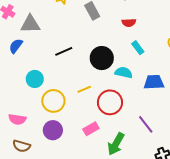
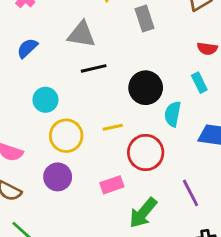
red semicircle: (129, 23) -> (207, 49), moved
gray triangle: (30, 24) -> (81, 34), moved
cyan semicircle: (124, 73) -> (173, 114), turned -102

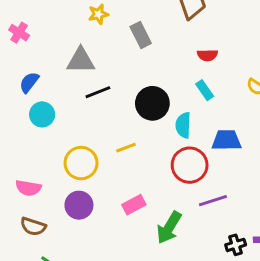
cyan circle: (45, 100) -> (42, 114), moved
red circle: (146, 153) -> (190, 165), moved
purple line: (190, 193) -> (213, 201), turned -72

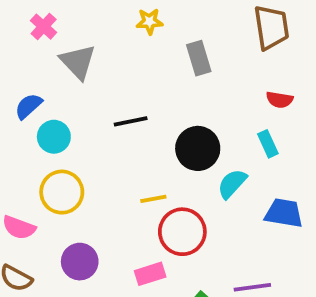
gray triangle: (81, 60) -> (78, 62), moved, turned 36
blue semicircle: (29, 82) -> (29, 106), moved
cyan semicircle: (183, 125) -> (232, 184), turned 30
yellow circle: (81, 163) -> (62, 192), moved
red circle: (190, 165) -> (182, 232), moved

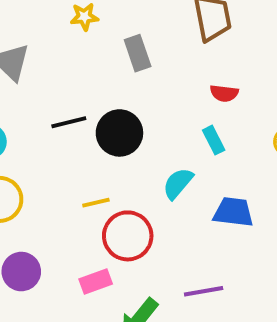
black circle: (198, 148) -> (119, 133), moved

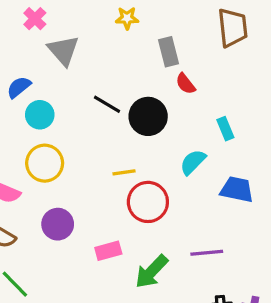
red semicircle: (224, 93) -> (185, 84), moved, turned 40
black line: (69, 122) -> (107, 104), turned 40
pink rectangle: (96, 281) -> (108, 251), moved

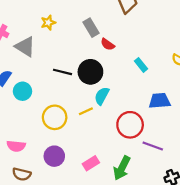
yellow star: (127, 18) -> (48, 23), moved
cyan semicircle: (193, 162) -> (102, 96), moved
yellow circle: (45, 163) -> (55, 117), moved
red circle: (148, 202) -> (130, 125), moved
purple line: (207, 253) -> (153, 146), turned 42

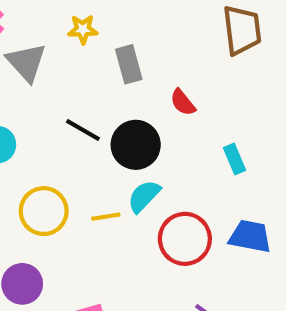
gray rectangle: (91, 28) -> (129, 64), moved
red circle: (130, 125) -> (185, 239), moved

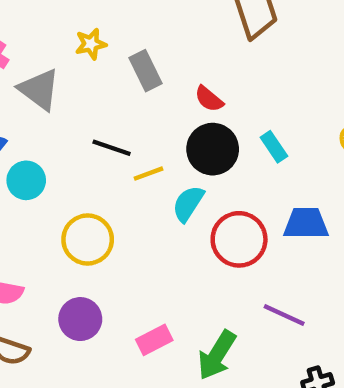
black circle: (136, 145) -> (213, 149), moved
yellow line: (106, 217) -> (149, 174), moved

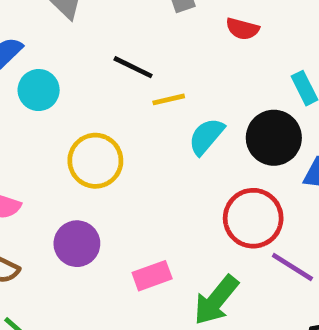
red semicircle: (209, 99) -> (242, 29), turned -32
black circle: (213, 149) -> (274, 138), moved
red circle: (239, 239) -> (253, 218), moved

